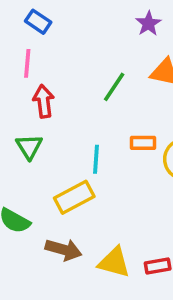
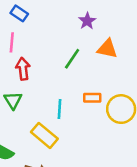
purple star: (148, 24) -> (87, 21), moved
yellow rectangle: (74, 197) -> (44, 135), turned 68

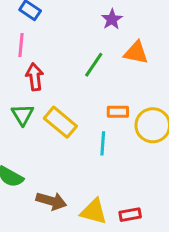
cyan line: (59, 109) -> (103, 143), moved
yellow rectangle: (44, 135) -> (60, 122), moved

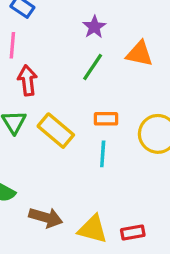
purple star: (112, 19) -> (94, 27), moved
orange rectangle: (118, 112) -> (106, 119), moved

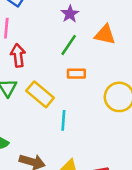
orange rectangle: (106, 119) -> (76, 74), moved
cyan line: (103, 154) -> (63, 120), moved

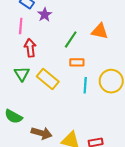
purple star: (70, 14) -> (45, 15), moved
cyan line: (63, 120) -> (85, 85), moved

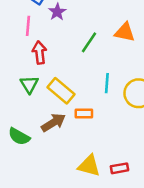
orange rectangle: (77, 62) -> (84, 114), moved
cyan line: (85, 85) -> (107, 83), moved
brown arrow: (42, 133) -> (53, 123), moved, turned -48

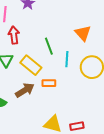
orange triangle: (125, 32) -> (83, 33), moved, turned 36
green line: (89, 42) -> (49, 46), moved, turned -54

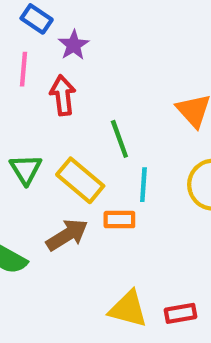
red arrow: (14, 35) -> (63, 95), moved
cyan line: (67, 59) -> (143, 185), moved

